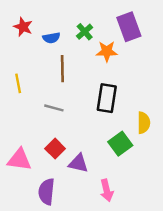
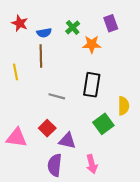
purple rectangle: (129, 27) -> (111, 23), size x0.7
brown line: (62, 69) -> (41, 56), moved
gray line: (54, 108) -> (57, 96), moved
purple semicircle: (46, 192) -> (55, 165), moved

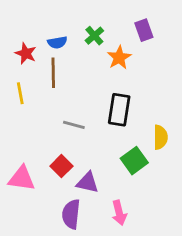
red star: (20, 23) -> (26, 53), moved
orange star: (92, 44) -> (119, 58), turned -30

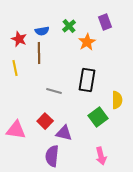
pink arrow: (119, 213) -> (101, 156), moved

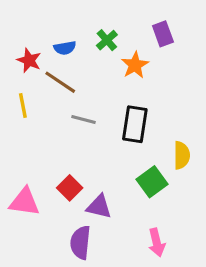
brown line: (39, 53) -> (60, 82), turned -55
gray line: (54, 91) -> (84, 119), moved

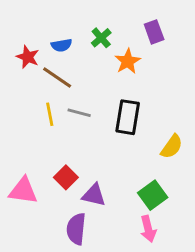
yellow line: (23, 105) -> (50, 114), moved
yellow semicircle: (182, 155) -> (172, 147), turned 35
green square: (152, 182) -> (153, 195), moved

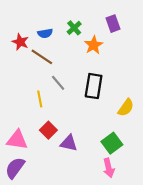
gray line: (79, 113) -> (58, 83), turned 35
yellow line: (50, 114) -> (40, 99), moved
purple semicircle: (76, 229) -> (15, 168), moved, turned 30

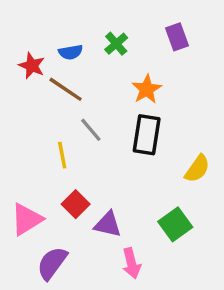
orange star: (94, 45) -> (147, 89), moved
pink triangle: (17, 140) -> (27, 219), turned -40
purple semicircle: (15, 168) -> (52, 263), moved
pink arrow: (109, 168) -> (131, 263), moved

